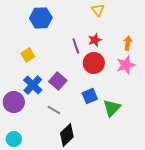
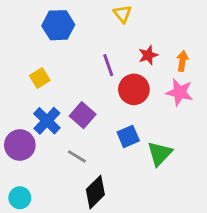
yellow triangle: (98, 10) -> (122, 14), moved
red star: (95, 40) -> (148, 55), moved
pink star: (126, 65) -> (180, 92), turned 30

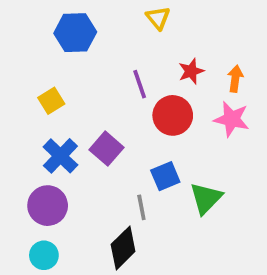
purple circle: (20, 145) -> (48, 206), moved
gray line: (77, 156) -> (141, 207), moved, turned 48
cyan circle: (20, 198) -> (44, 255), moved

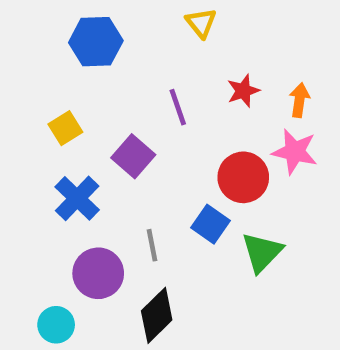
red circle: (173, 115) -> (243, 177), moved
purple square: (106, 149) -> (133, 156), moved
blue square: (165, 176) -> (211, 224), turned -32
purple circle: (48, 206) -> (98, 273), moved
gray line: (141, 207) -> (152, 245), moved

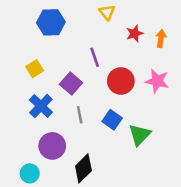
red star: (243, 91) -> (135, 34), moved
orange arrow: (299, 100) -> (161, 39), moved
red circle: (243, 177) -> (121, 81), moved
gray line: (152, 245) -> (80, 115), moved

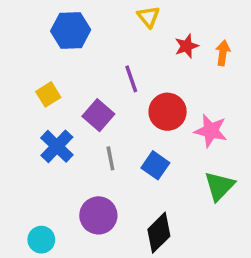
pink star: (157, 81) -> (211, 131), moved
green triangle: (140, 135) -> (219, 186), moved
purple circle: (52, 146) -> (98, 215), moved
black diamond: (83, 168) -> (159, 233), moved

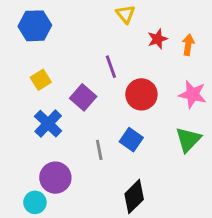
blue hexagon: (71, 30) -> (35, 26), moved
pink star: (211, 131) -> (193, 94), moved
gray line: (110, 158) -> (99, 150), moved
green triangle: (219, 186) -> (188, 140), moved
purple circle: (98, 215) -> (55, 178), moved

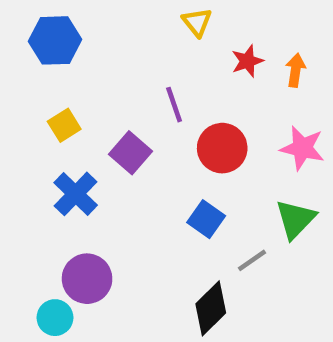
gray line: (99, 150) -> (252, 260), moved, turned 66

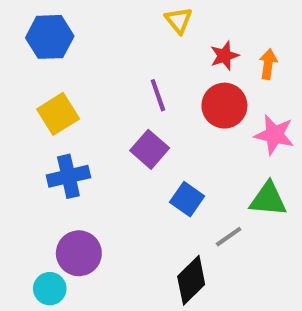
yellow square: (64, 125) -> (58, 114), size x1.4
red circle: (222, 148) -> (224, 106), moved
purple square: (131, 153) -> (150, 149), moved
blue cross: (76, 194) -> (68, 176), turned 33
green triangle: (295, 219) -> (268, 199), turned 51

